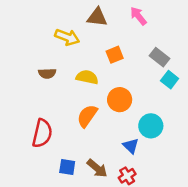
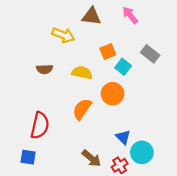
cyan square: (170, 80) -> (123, 67), moved
cyan circle: (151, 126) -> (142, 152), moved
blue square: (67, 167) -> (28, 157), moved

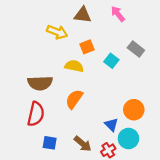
orange square: (108, 52) -> (87, 47), moved
brown semicircle: (45, 69) -> (40, 83), moved, size x1.6
orange circle: (113, 94) -> (134, 110), moved
blue square: (28, 157) -> (50, 143), moved

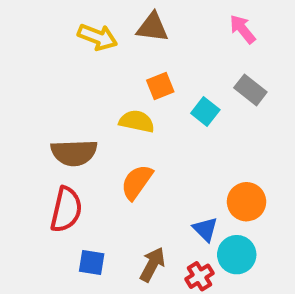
pink arrow: (118, 14) -> (243, 29), moved
yellow arrow: (57, 32) -> (98, 37), moved
brown arrow: (83, 144) -> (152, 264), turned -102

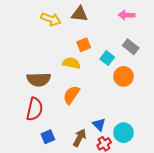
pink arrow: (243, 29) -> (127, 15), turned -49
orange circle: (247, 202) -> (124, 76), moved
blue triangle: (205, 229) -> (99, 124), moved
blue square: (92, 262) -> (48, 137), turned -32

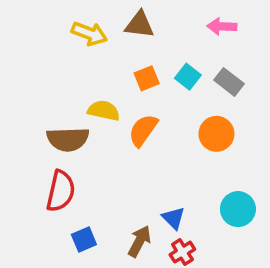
cyan square: (107, 58) -> (188, 77), moved
yellow semicircle: (71, 63) -> (104, 111), moved
orange semicircle: (71, 95) -> (143, 130), moved
cyan circle: (124, 133) -> (238, 209), moved

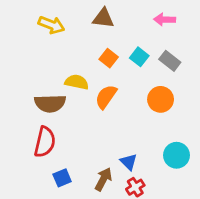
yellow arrow: (89, 34) -> (51, 25), moved
orange square: (147, 78) -> (109, 58), turned -30

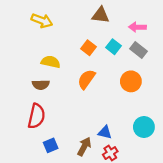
brown triangle: (103, 18) -> (100, 15), moved
pink arrow: (165, 20) -> (137, 27), moved
yellow semicircle: (77, 82) -> (51, 62), moved
brown semicircle: (50, 103) -> (41, 85), size x0.7
blue triangle: (129, 162) -> (105, 132), turned -32

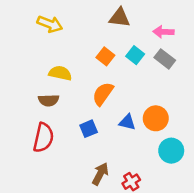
orange circle: (131, 81) -> (156, 118), moved
blue triangle: (105, 132) -> (127, 122), moved
blue square: (51, 145) -> (89, 129), moved

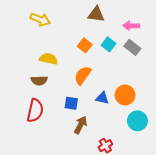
blue square: (89, 129) -> (71, 103), turned 32
brown arrow: (100, 174) -> (81, 125), moved

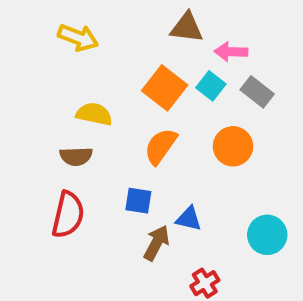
pink arrow: (131, 26) -> (231, 52), moved
orange square: (85, 45) -> (165, 88), size x1.5
orange circle: (125, 95) -> (233, 146), moved
blue triangle: (102, 98) -> (189, 219), moved

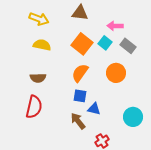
brown triangle: (187, 28) -> (80, 13), moved
yellow semicircle: (94, 114) -> (42, 45), moved
blue square: (138, 201) -> (80, 96), moved
brown arrow: (157, 243) -> (78, 121), turned -66

